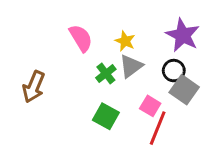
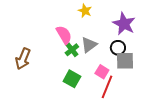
pink semicircle: (81, 38) -> (64, 35), moved
yellow star: (125, 41) -> (85, 11), moved
gray square: (184, 90) -> (125, 61), turned -36

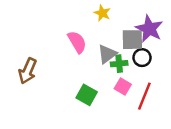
green cross: (72, 50) -> (119, 64), moved, turned 32
gray square: (125, 61) -> (132, 40), moved
red line: (107, 87) -> (144, 96), moved

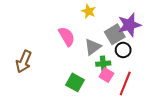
purple star: (149, 29) -> (129, 25), turned 30
gray square: (132, 40) -> (115, 34), turned -30
green cross: (119, 64) -> (103, 64), moved

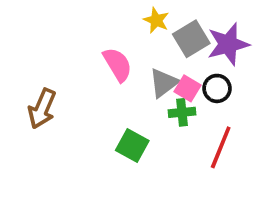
gray square: (115, 34) -> (191, 39), moved
pink square: (106, 75) -> (188, 88), moved

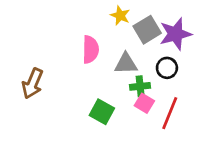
pink semicircle: (118, 64) -> (91, 49), turned 32
gray triangle: (164, 83) -> (126, 64), turned 35
pink square: (188, 88) -> (144, 103), moved

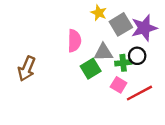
green cross: (140, 86) -> (123, 63), moved
green square: (102, 112) -> (91, 69), moved, turned 30
red line: (170, 113) -> (139, 93), turned 40

